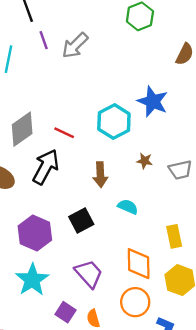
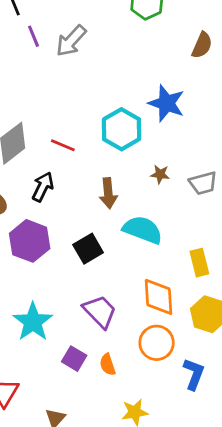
black arrow: (46, 167) -> (43, 187), size x0.7
cyan semicircle: (128, 207) -> (143, 230), size x1.6
purple hexagon: (35, 233) -> (30, 241), moved

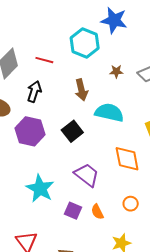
orange circle: (157, 343) -> (131, 204), moved, size x0.6

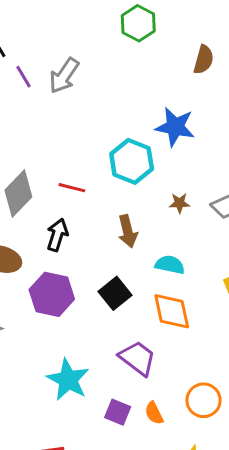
cyan semicircle: (109, 113) -> (170, 265), size x0.7
orange diamond: (127, 159) -> (172, 311), moved
orange circle: (131, 204) -> (204, 400), size x1.5

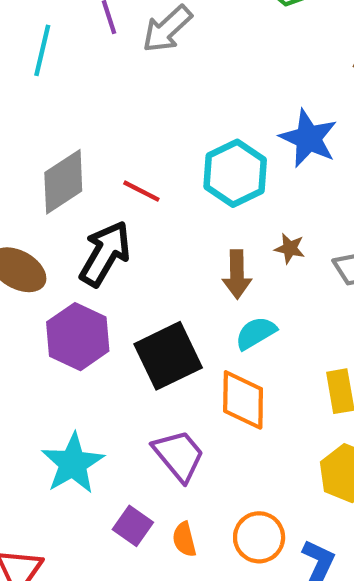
brown arrow: (128, 231) -> (237, 274), moved
black arrow: (57, 235) -> (105, 254), size x1.4
cyan semicircle: (170, 265) -> (256, 333), turned -56
black square: (115, 293) -> (168, 356), size x1.4

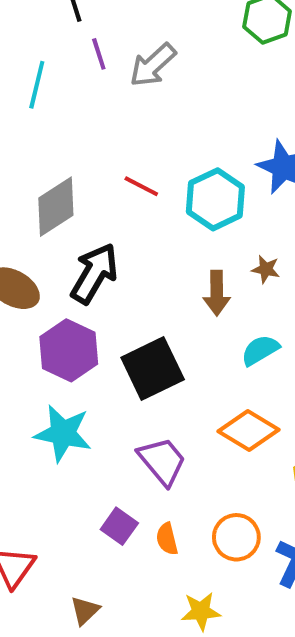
red line: (141, 191) -> (141, 186), moved
cyan semicircle: (256, 333) -> (260, 350), moved
orange diamond: (243, 400) -> (248, 431), moved, turned -60
cyan star: (73, 463) -> (63, 433), moved, turned -30

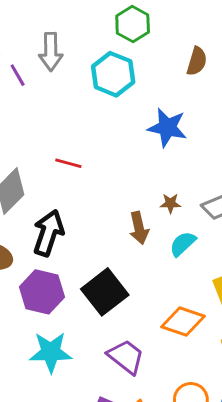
gray arrow: (153, 65) -> (51, 52), moved, turned -36
cyan hexagon: (215, 199) -> (113, 74), moved
cyan semicircle: (260, 350) -> (183, 244), moved

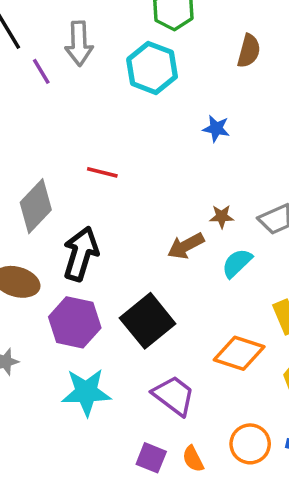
blue star: (167, 128) -> (216, 129), size x0.6
brown arrow: (139, 228) -> (186, 246), turned 76

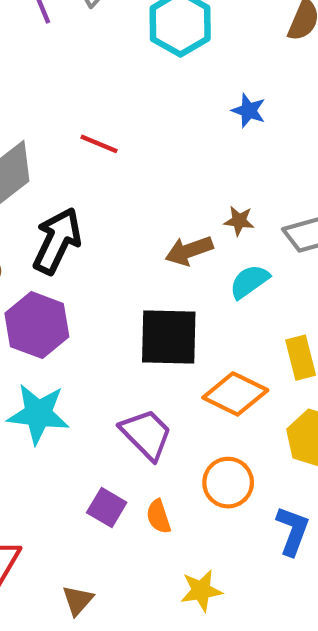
black square: (148, 321) -> (169, 337), moved, turned 32
orange circle: (250, 444) -> (228, 483), moved

